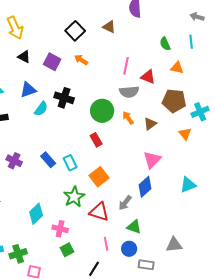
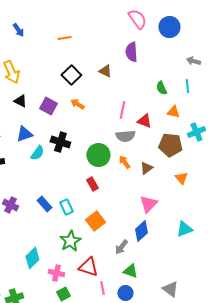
cyan cross: (200, 112) -> (196, 132), moved
red triangle: (99, 212) -> (88, 267), moved
gray triangle: (174, 245) -> (170, 289), turned 42

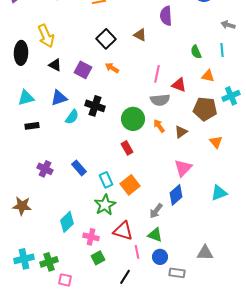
cyan rectangle: (66, 207) -> (106, 180), moved
green triangle: (130, 271) -> (155, 235), moved
gray triangle: (170, 289) -> (205, 253), turned -36

